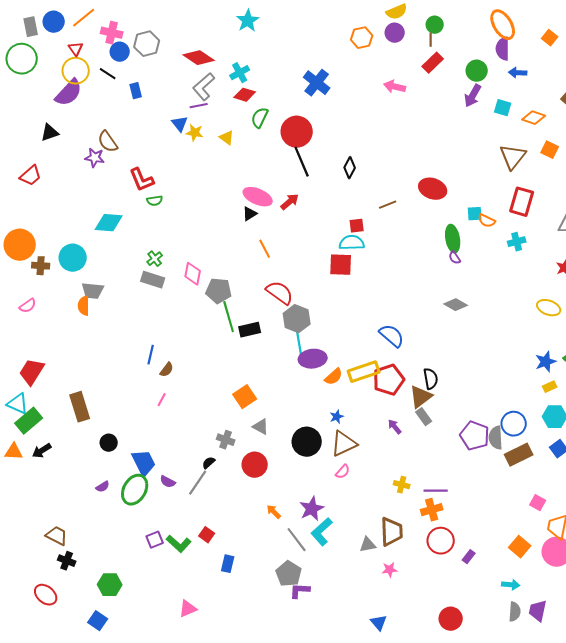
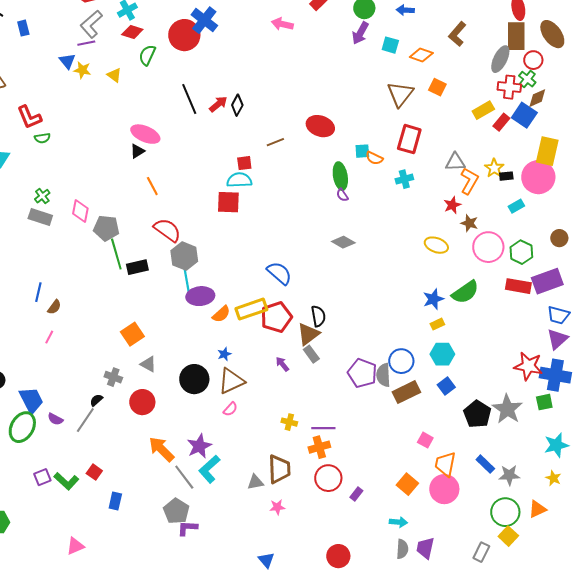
red circle: (297, 132) -> (184, 35), moved
red arrow: (290, 202) -> (218, 104), moved
orange arrow: (274, 512) -> (161, 449), size x1.8

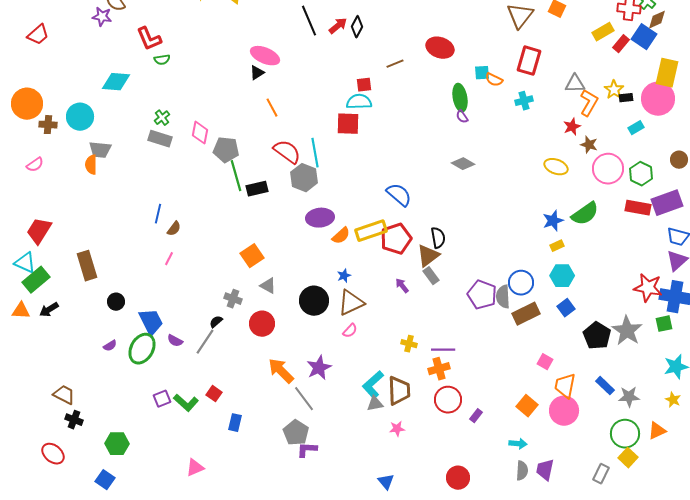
cyan line: (186, 278) -> (315, 153), moved
cyan L-shape: (209, 469) -> (373, 385), moved

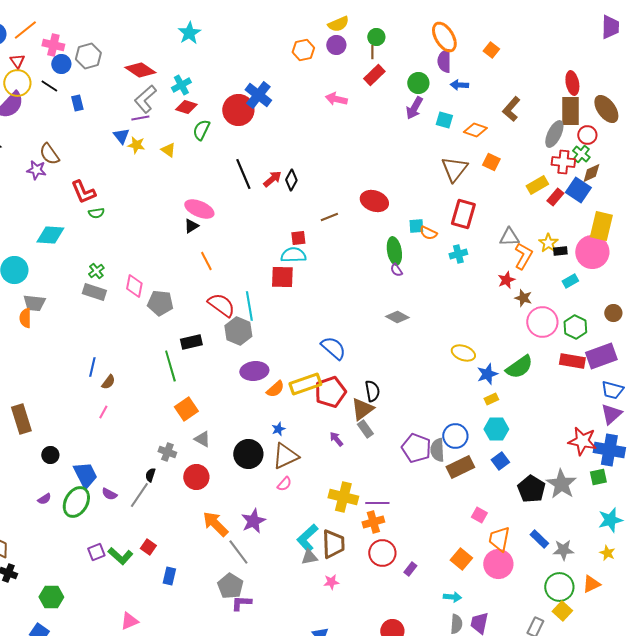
yellow ellipse: (556, 167) -> (463, 353), moved
green line: (236, 176) -> (170, 366), moved
black semicircle: (216, 322) -> (150, 475), turned -32
yellow cross: (409, 344) -> (343, 497), size x1.8

